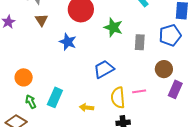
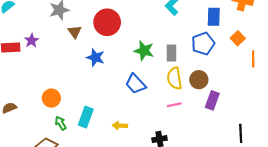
brown triangle: (41, 20) -> (75, 32), moved
green star: (113, 27) -> (144, 51), moved
blue trapezoid: (104, 69) -> (136, 84), turned -100
yellow semicircle: (118, 98) -> (174, 78), moved

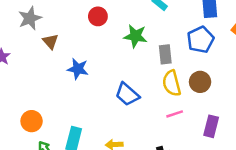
red circle: (107, 22) -> (98, 16), moved, size x0.6
green star: (144, 51) -> (135, 36), moved
purple rectangle: (212, 100) -> (211, 126), moved

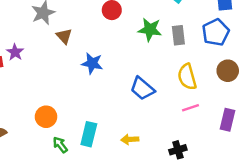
gray rectangle: (165, 54) -> (178, 35), moved
brown circle: (200, 82) -> (228, 71), moved

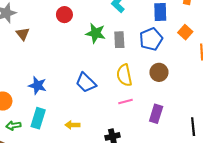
blue star: (92, 63) -> (37, 85), moved
green arrow: (60, 145) -> (13, 126), turned -64

